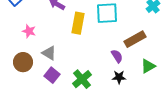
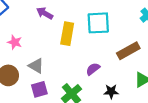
purple semicircle: (117, 56) -> (93, 69), moved, turned -96
purple square: (52, 75) -> (39, 89), turned 35

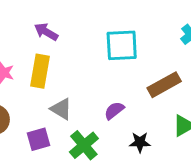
yellow rectangle: (67, 34) -> (40, 71), moved
gray triangle: (36, 66) -> (61, 109), moved

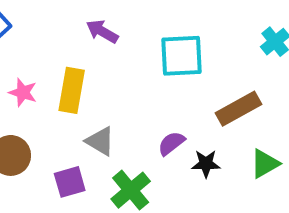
purple arrow: (46, 32) -> (102, 31), moved
black star: (140, 142) -> (206, 164), moved

